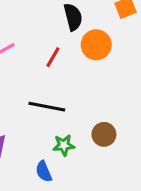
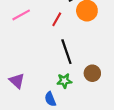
black line: (47, 107) -> (66, 52), moved, turned 60

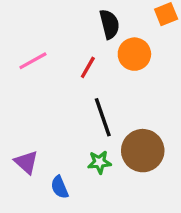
brown circle: (92, 73) -> (143, 151), size x1.6
blue semicircle: (50, 99) -> (60, 187), moved

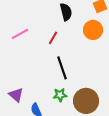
orange circle: (134, 54) -> (93, 30), moved
brown circle: (143, 151) -> (86, 101), moved

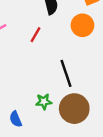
black line: (62, 68) -> (66, 73), moved

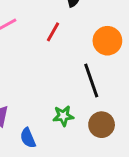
orange circle: (82, 25) -> (107, 41), moved
brown circle: (74, 109) -> (102, 125), size x0.7

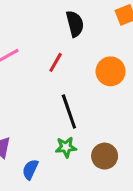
black line: (91, 80) -> (69, 111), moved
blue semicircle: (28, 138) -> (30, 169), turned 48

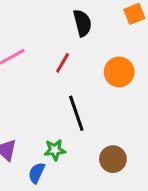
green star: (66, 147) -> (55, 150), moved

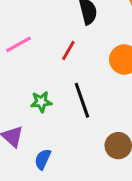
green star: (55, 150) -> (41, 102), moved

